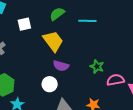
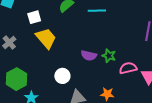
yellow trapezoid: (53, 41) -> (46, 38), moved
purple semicircle: (61, 66) -> (89, 56), moved

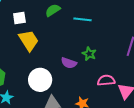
green star: (109, 56) -> (89, 54), moved
white circle: (62, 76) -> (40, 80), size x1.5

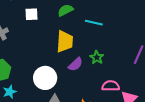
yellow trapezoid: (29, 40) -> (65, 41), moved, turned 30
purple semicircle: (69, 63) -> (75, 64), turned -70

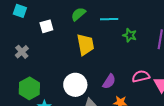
green star: (97, 57) -> (130, 35), moved
purple semicircle: (75, 64) -> (109, 81), moved

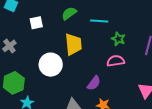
pink semicircle: (141, 76) -> (116, 61), moved
white circle: (75, 85) -> (51, 65), moved

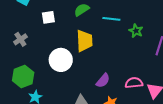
green star: (118, 39) -> (136, 31), moved
pink semicircle: (116, 61) -> (134, 83), moved

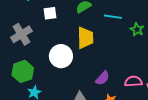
gray cross: (20, 39) -> (21, 34), size x1.5

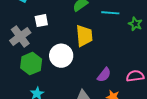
white square: (50, 13) -> (41, 21), moved
green hexagon: (23, 71) -> (31, 64), moved

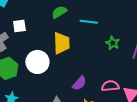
green star: (135, 24) -> (113, 43), moved

